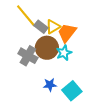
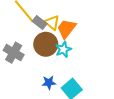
yellow triangle: (53, 27) -> (52, 23), turned -49
gray cross: (28, 56) -> (14, 53), moved

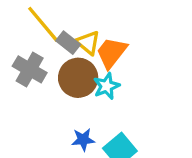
gray cross: (14, 53) -> (30, 69), moved

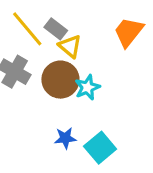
gray rectangle: (68, 43) -> (56, 29), moved
orange trapezoid: (112, 53) -> (129, 32), moved

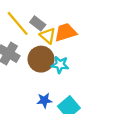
orange trapezoid: (129, 32) -> (66, 32), moved, turned 35
cyan star: (87, 87) -> (60, 65), turned 30

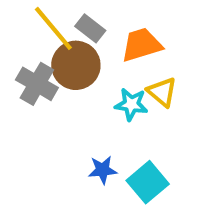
yellow triangle: (48, 36) -> (162, 92), moved
brown circle: (41, 59) -> (76, 65), moved

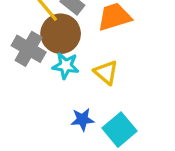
yellow triangle: (162, 92) -> (106, 72), moved
cyan star: (131, 104) -> (66, 66), moved

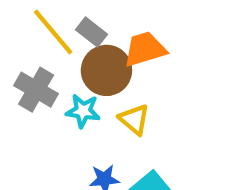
brown circle: (61, 34) -> (106, 70), moved

